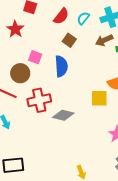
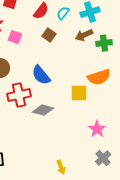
pink square: (35, 57) -> (15, 37), moved
blue semicircle: (61, 66) -> (41, 75), moved, turned 145

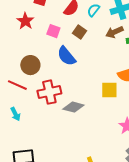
pink square: (15, 37) -> (53, 31), moved
blue semicircle: (41, 75) -> (66, 56), moved

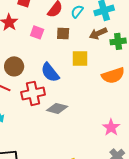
brown square: (79, 32) -> (63, 33), turned -32
blue semicircle: (66, 56) -> (50, 72), moved
yellow square: (109, 90) -> (80, 58), moved

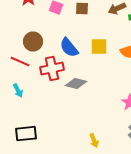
yellow square: (80, 58) -> (99, 47), moved

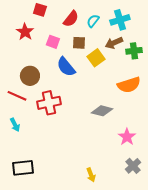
yellow square: (99, 47) -> (96, 58), moved, turned -36
blue semicircle: (69, 48) -> (66, 67), moved
gray diamond: (76, 84) -> (102, 111), moved

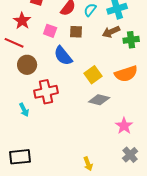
yellow square: (96, 58) -> (93, 75), moved
red line: (17, 96) -> (14, 43), moved
cyan arrow: (15, 125) -> (24, 110), moved

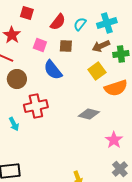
yellow square: (93, 75) -> (97, 71), moved

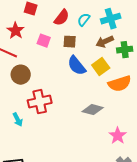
blue semicircle: (53, 70) -> (77, 66), moved

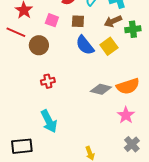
brown circle: (21, 75) -> (39, 45), moved
orange semicircle: (120, 84) -> (128, 86), moved
red cross: (40, 102) -> (48, 81), size x0.6
cyan arrow: (18, 120) -> (49, 121), moved, size x1.6

